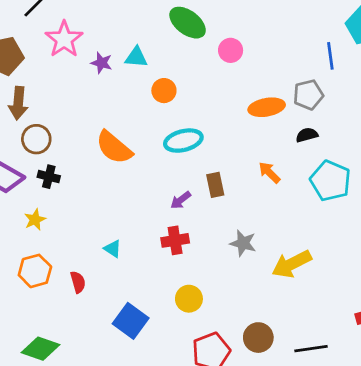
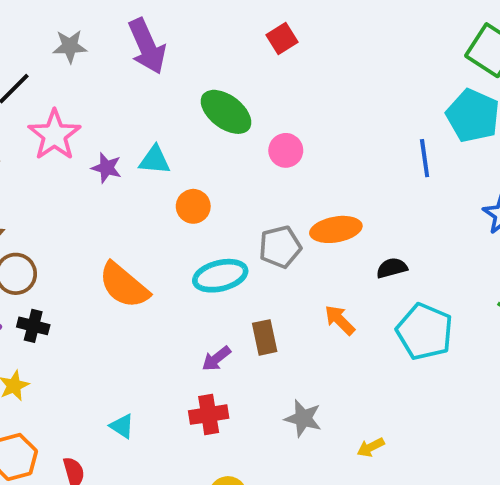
gray pentagon: (308, 95) -> (280, 247), moved
yellow arrow: (292, 264) -> (371, 447), size x0.5

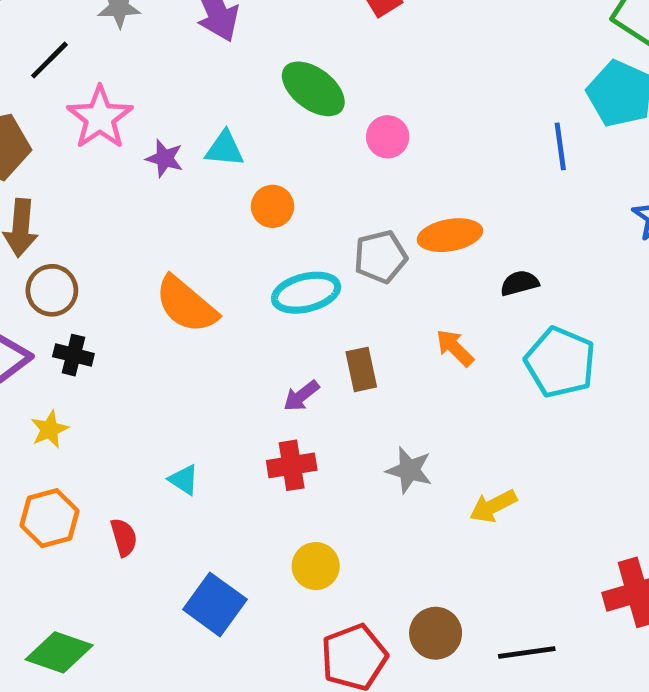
yellow arrow: (371, 447) -> (493, 506), size x1.4

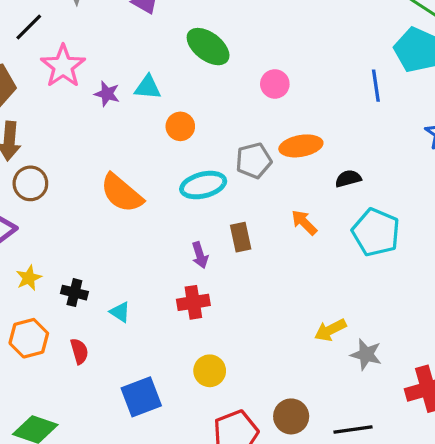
pink circle: (388, 137) -> (275, 84), moved
black cross: (73, 355) -> (74, 293), moved
purple arrow: (301, 396) -> (200, 255), turned -70
gray star: (409, 470) -> (366, 354), moved
blue square: (215, 604) -> (141, 397), turned 33

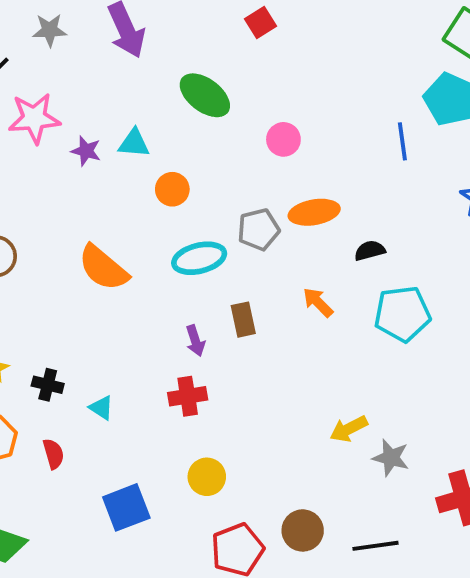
pink star: (63, 66) -> (34, 118), turned 30
cyan pentagon: (376, 232) -> (402, 314), turned -30

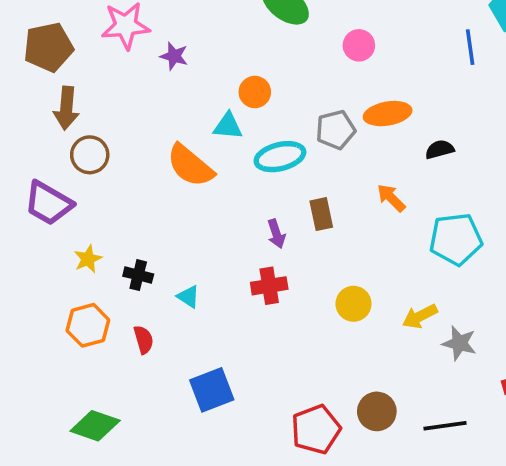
cyan triangle: (134, 143) -> (228, 126), moved
cyan pentagon: (402, 314) -> (456, 239), moved
yellow circle: (207, 477) -> (354, 304), moved

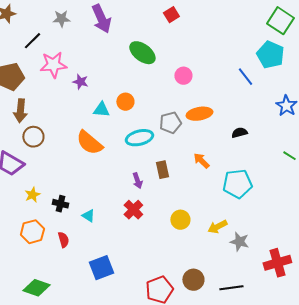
blue line: (470, 47) -> (245, 77), turned -30
cyan triangle: (228, 126) -> (101, 110), moved
black semicircle: (440, 149) -> (239, 133), moved
red cross: (269, 286) -> (133, 210), turned -36

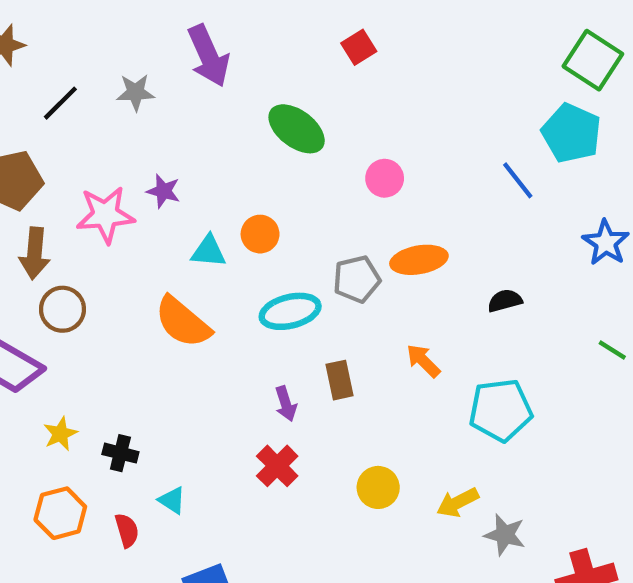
gray star: (61, 19) -> (135, 92), moved
pink star: (53, 65) -> (105, 215), moved
cyan triangle: (88, 216) -> (172, 500), moved

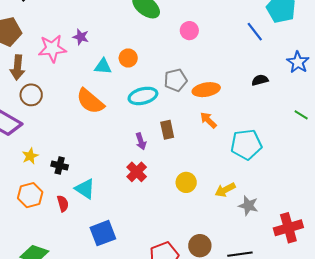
orange ellipse: (419, 260) -> (206, 90), moved
black semicircle: (505, 301) -> (260, 80), moved
cyan triangle: (172, 500) -> (85, 189), size x1.5

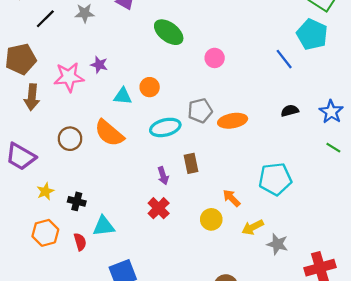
blue star: (298, 62) -> (331, 112), moved
brown circle: (31, 95) -> (70, 139), moved
orange arrow: (208, 120) -> (231, 198), moved
cyan triangle: (85, 189) -> (104, 226), turned -40

